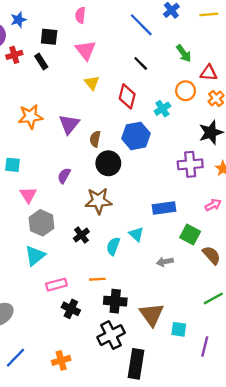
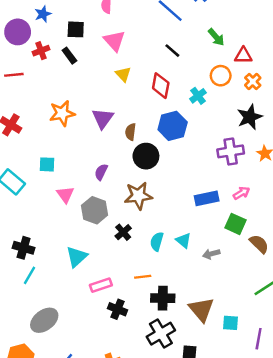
pink arrow: (213, 205) -> (241, 193), moved
gray hexagon: (41, 223) -> (95, 210), moved
cyan triangle: (136, 234) -> (183, 240), moved

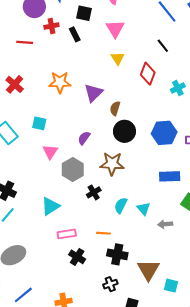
blue hexagon: (173, 126) -> (164, 133), moved
black cross: (161, 334) -> (110, 284), size x0.6

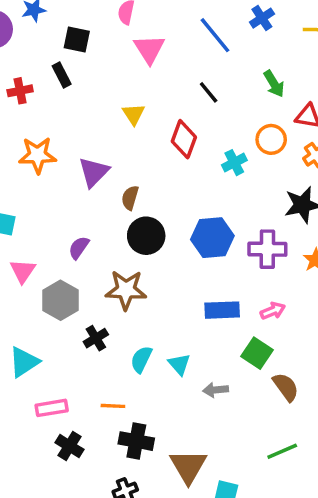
red cross: (51, 26) -> (20, 91), moved
pink triangle: (115, 29) -> (149, 49), moved

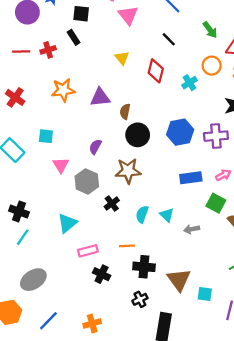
purple triangle: (94, 172) -> (100, 97), turned 45

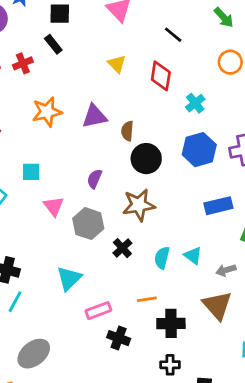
cyan cross: (190, 83) -> (195, 103), moved
brown triangle: (179, 280) -> (217, 305), moved
black cross: (140, 299) -> (170, 365), turned 32

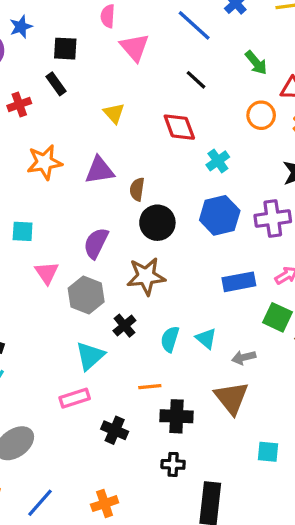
yellow triangle: (117, 64) -> (114, 113), moved
red diamond: (161, 76) -> (179, 127), turned -32
purple semicircle: (95, 179) -> (96, 243), size x1.4
cyan triangle: (69, 278) -> (90, 356), moved
pink rectangle: (98, 311) -> (75, 398), moved

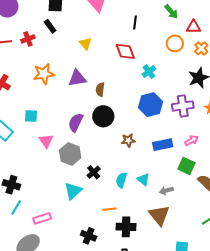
black line: (196, 80) -> (135, 22), turned 56
black circle: (157, 223) -> (103, 116), moved
brown star: (146, 276) -> (128, 140), moved, size x0.6
pink rectangle: (75, 398) -> (42, 218), moved

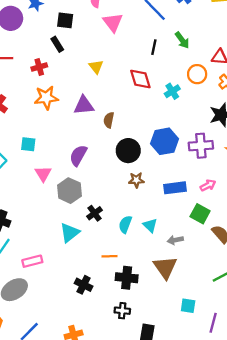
green arrow: (171, 12) -> (182, 40), moved
red cross: (28, 39) -> (39, 67), moved
cyan cross: (149, 72) -> (172, 91), moved
black circle: (103, 116) -> (128, 151), moved

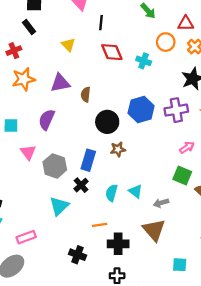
black line: (154, 47) -> (101, 23), moved
cyan cross: (172, 91) -> (144, 61), turned -32
purple semicircle: (78, 155) -> (47, 120), moved
blue rectangle: (175, 188) -> (88, 160), moved, turned -60

